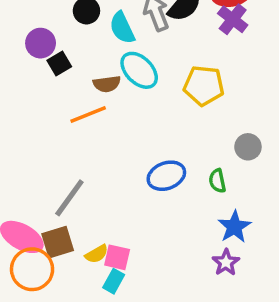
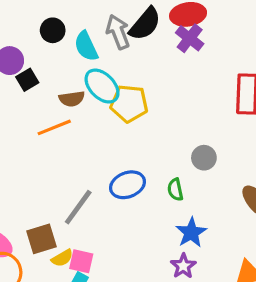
yellow pentagon: (204, 86) -> (129, 104), moved
gray line: (69, 198) -> (78, 207), moved
brown square: (58, 242) -> (42, 239), moved

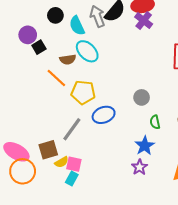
yellow pentagon: (129, 104) -> (83, 92), moved
orange line: (54, 127) -> (56, 78), turned 65
gray circle: (204, 158) -> (142, 97), moved
green semicircle: (175, 190) -> (155, 122), moved

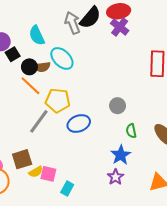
black circle: (55, 15) -> (29, 67), moved
cyan semicircle: (77, 26) -> (37, 35), moved
gray line: (72, 129) -> (39, 121), moved
cyan rectangle: (72, 178) -> (67, 189), moved

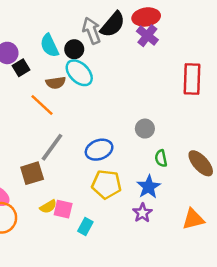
black circle: (29, 67) -> (74, 49), moved
yellow pentagon: (58, 100) -> (106, 184), moved
brown square: (22, 159) -> (32, 173), moved

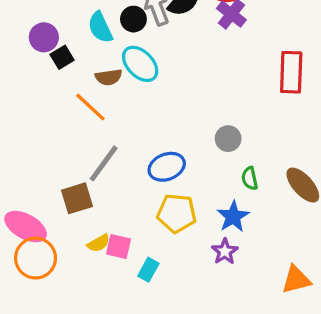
black circle: (74, 49) -> (133, 19), moved
orange triangle: (193, 219) -> (296, 280), moved

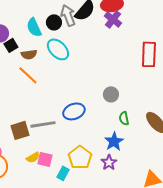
brown semicircle: (109, 77) -> (29, 54), moved
gray line: (104, 163) -> (43, 124), moved, turned 45
yellow pentagon: (177, 213) -> (80, 157), moved, turned 30

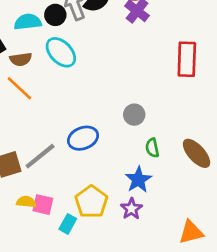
cyan semicircle: (34, 27) -> (28, 22), turned 108
gray line: (43, 124) -> (40, 156), turned -30
yellow semicircle: (33, 157) -> (26, 202), turned -144

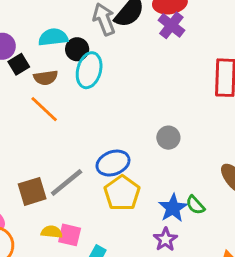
black circle: (55, 15) -> (77, 49), moved
cyan ellipse: (61, 52) -> (89, 70), turned 60
green semicircle: (152, 148) -> (195, 205), moved, turned -30
yellow pentagon: (91, 202) -> (122, 193), moved

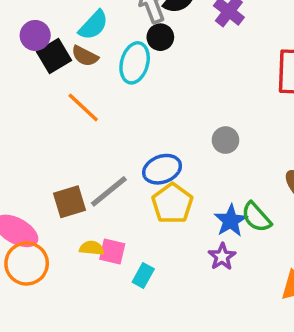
cyan semicircle: (53, 37) -> (93, 25), turned 140
black circle: (77, 49) -> (160, 37), moved
black square: (19, 64) -> (54, 56), size x1.4
brown semicircle: (46, 78) -> (85, 56), moved, turned 35
green semicircle: (195, 205) -> (256, 217), size x1.4

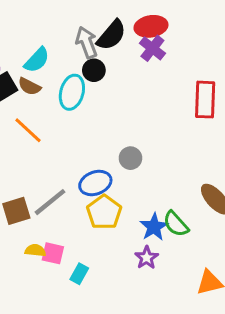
gray circle: (225, 140) -> (130, 158), moved

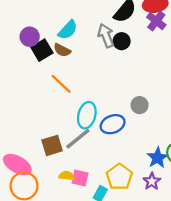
gray arrow: (87, 42) -> (106, 36), moved
black circle: (94, 70) -> (122, 41), moved
cyan ellipse: (72, 92) -> (87, 115), moved
yellow pentagon: (104, 212) -> (119, 177), moved

